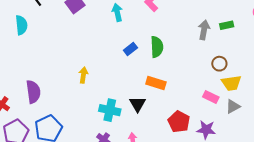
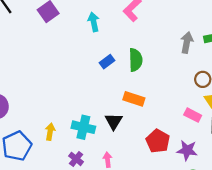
yellow arrow: (83, 75) -> (50, 132), moved

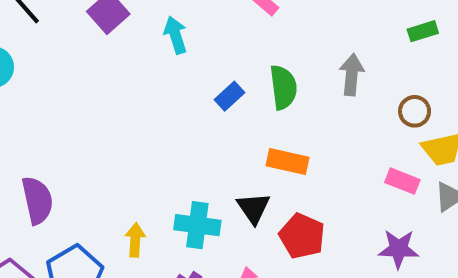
cyan arrow: (94, 22) -> (176, 35), moved
gray arrow: (187, 42) -> (352, 75), moved
red pentagon: (158, 141) -> (302, 236), moved

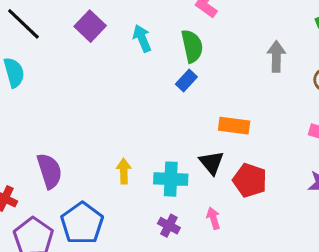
green semicircle: (283, 87) -> (192, 46), moved
yellow arrow: (135, 240) -> (124, 171), moved

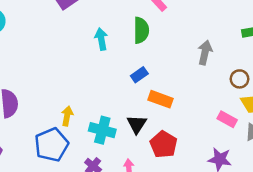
cyan arrow: (142, 38) -> (101, 39), moved
blue rectangle: (186, 81) -> (139, 75), moved
blue pentagon: (82, 223) -> (52, 145), moved

